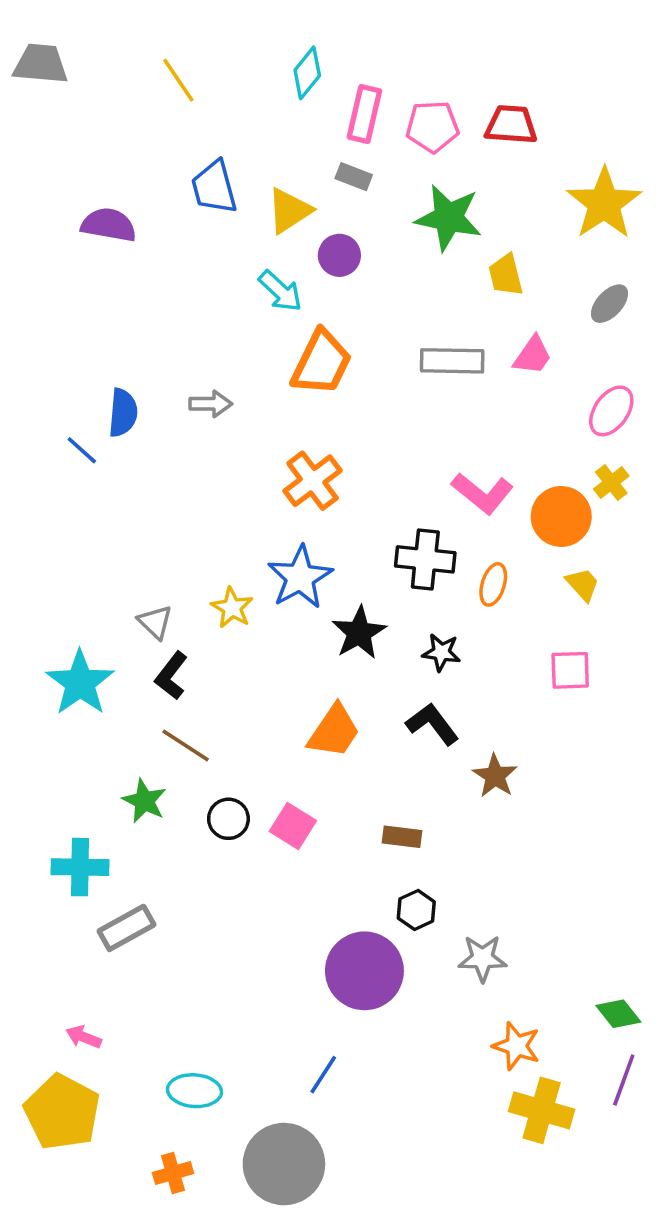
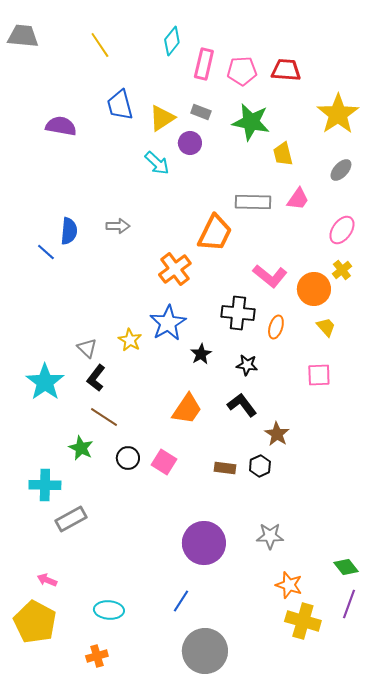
gray rectangle: (354, 177) -> (201, 112), moved
orange trapezoid: (322, 363) -> (215, 233), moved
black star: (359, 633) -> (201, 354), size x0.7
black hexagon: (416, 910) -> (260, 466), moved
gray circle: (284, 1164) -> (205, 651), moved

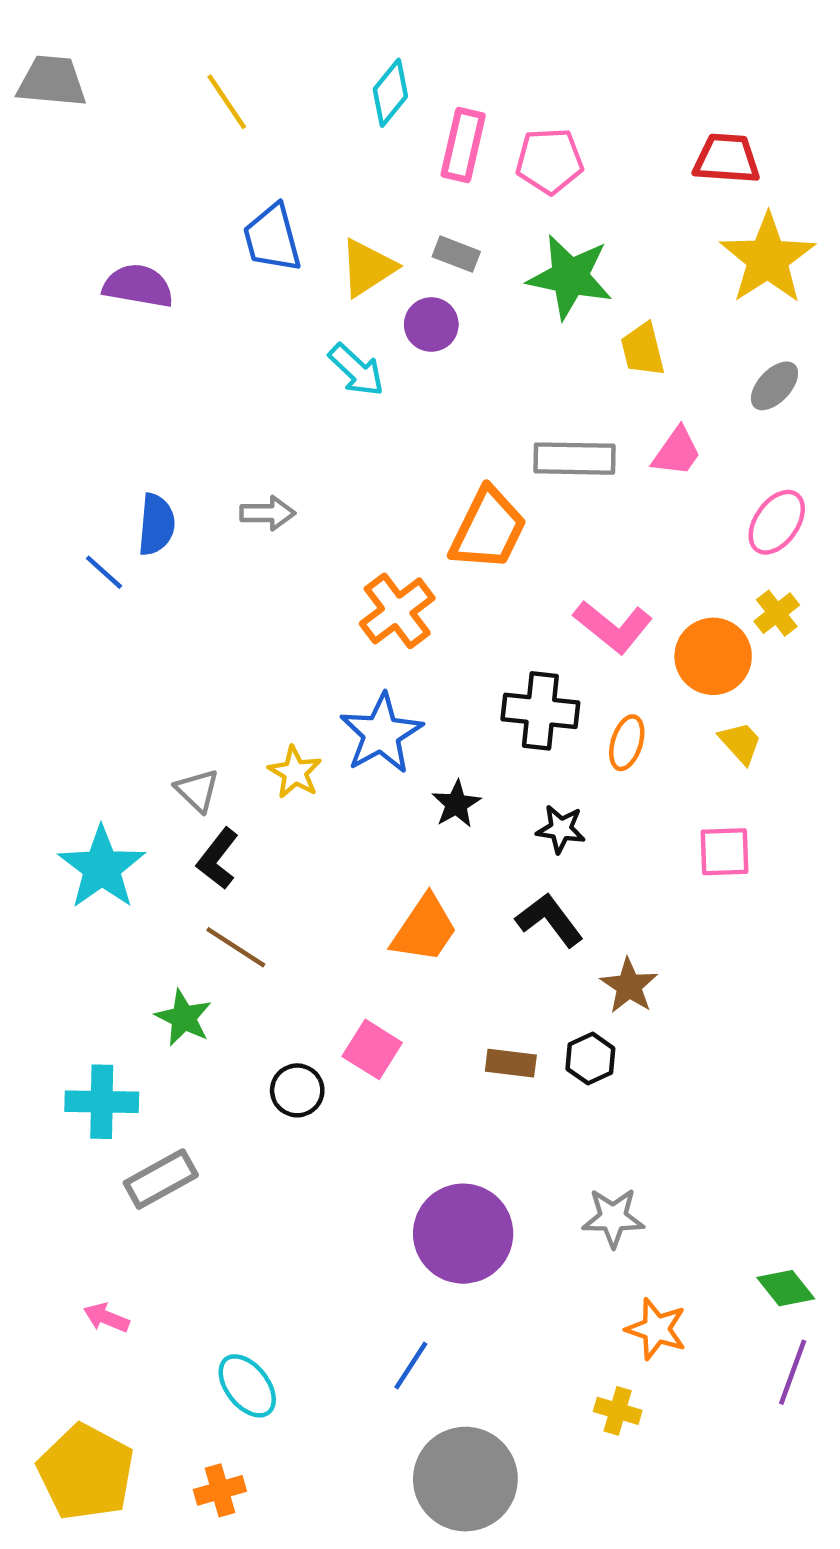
red trapezoid: (286, 70) -> (727, 159), moved
black circle: (128, 458) -> (297, 1090), moved
cyan ellipse: (109, 610) -> (247, 1386), turned 48
yellow cross: (303, 621) -> (618, 1411), moved, size x0.6
yellow pentagon: (35, 622) -> (86, 1472), moved

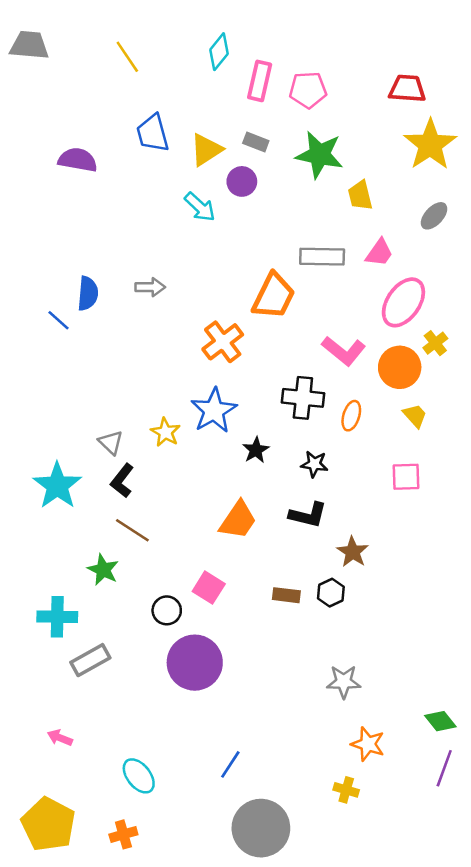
pink ellipse: (777, 522) -> (403, 302), moved, size x1.4
black L-shape: (549, 920) -> (308, 515), turned 141
purple circle: (463, 1234) -> (195, 663), moved

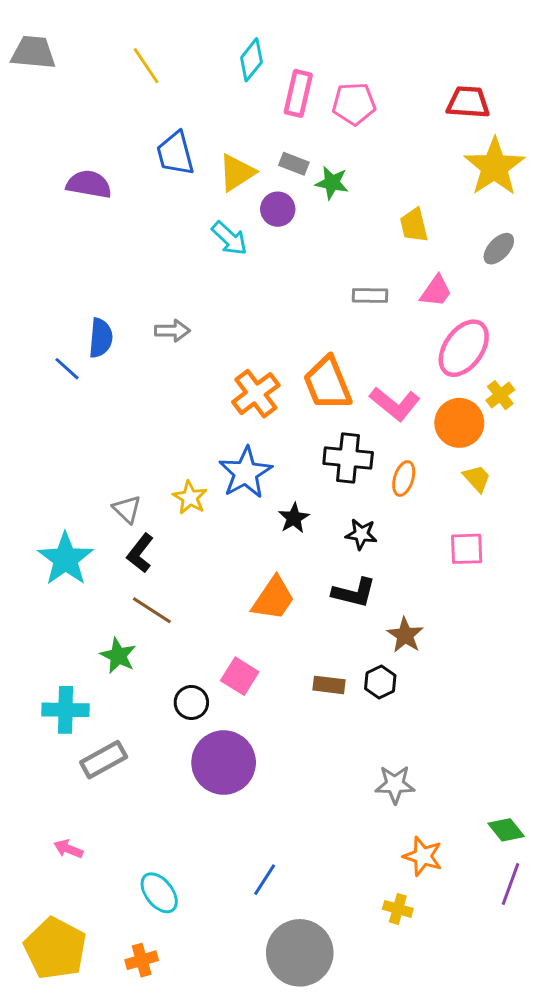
green star: (319, 155) -> (332, 183), moved, size x0.6
gray rectangle: (322, 257) -> (370, 296), size x0.7
orange trapezoid: (274, 296) -> (328, 383), moved, turned 132

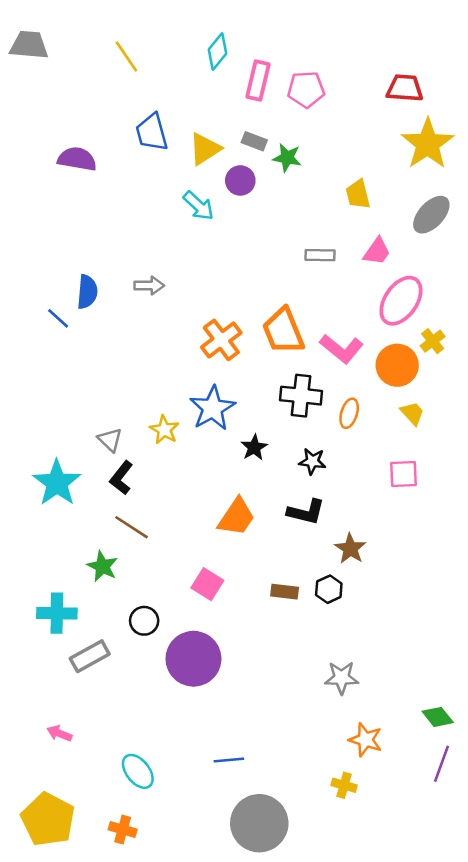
gray ellipse: (499, 249) -> (431, 215), size x1.4
black circle: (191, 702) -> (144, 621), moved
blue line: (265, 880) -> (229, 760), turned 52
orange cross: (142, 960) -> (123, 830), turned 32

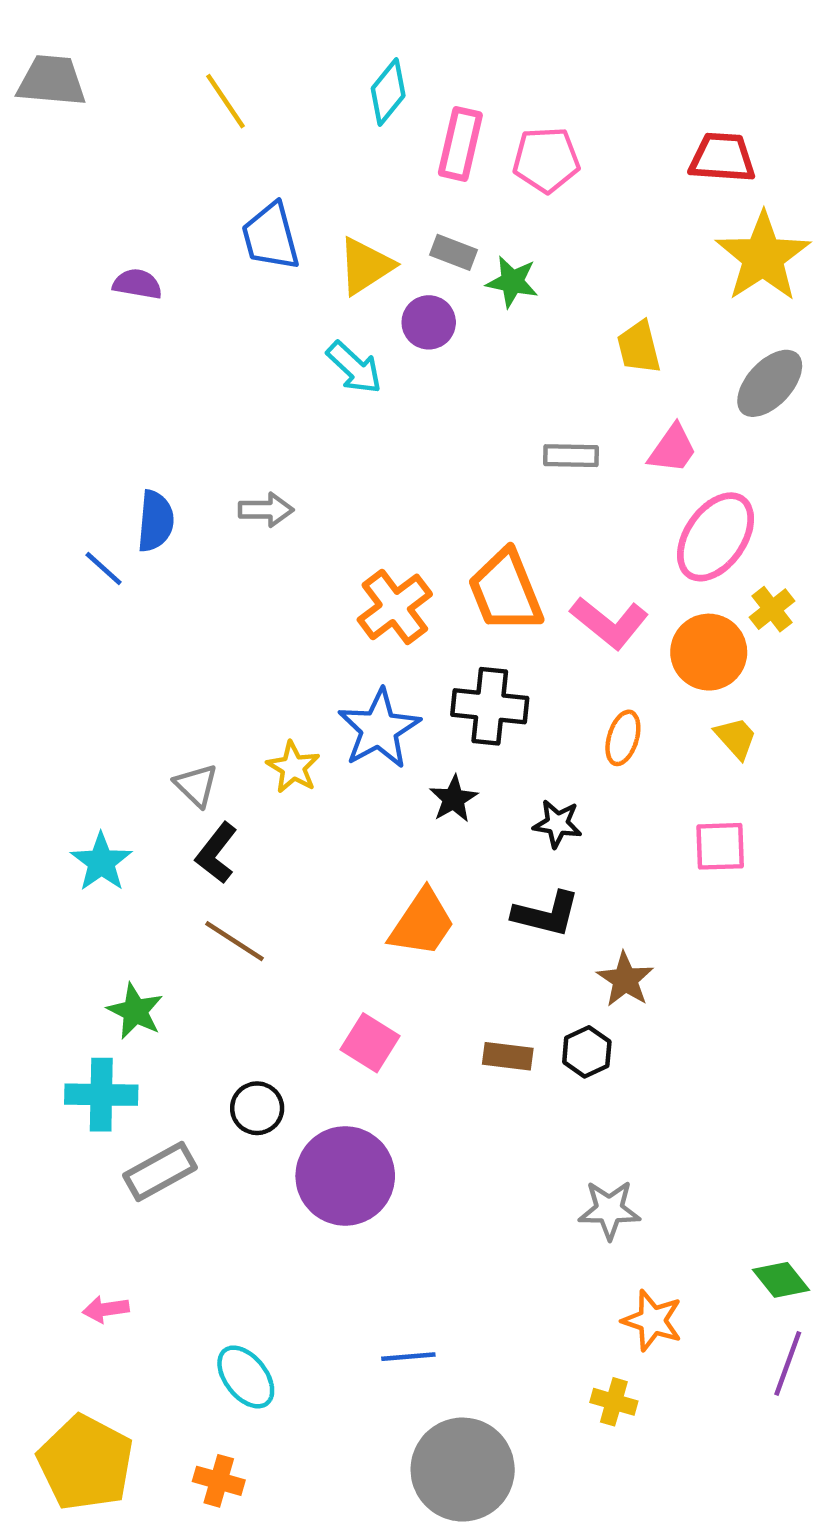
purple semicircle: (77, 159) -> (137, 284), size x0.7
black cross: (301, 396) -> (490, 706), moved
cyan star: (57, 483) -> (101, 862), size x0.7
green star: (102, 566) -> (135, 1011), moved
pink arrow: (59, 733) -> (106, 1309), turned -30

